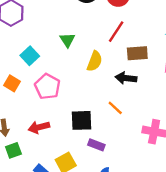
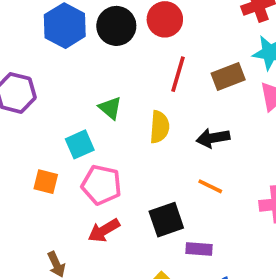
brown rectangle: (137, 53) -> (228, 77), moved
cyan square: (30, 56) -> (80, 144), moved, turned 36
orange square: (12, 83) -> (46, 182), moved
red arrow: (39, 127) -> (104, 230), moved

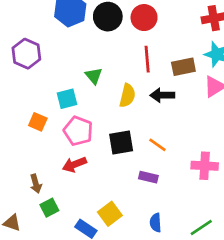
red line: (178, 74) -> (147, 59), turned -30
black arrow: (213, 138) -> (162, 95), moved
black square: (166, 220) -> (121, 143), moved
purple rectangle: (199, 249) -> (148, 177), moved

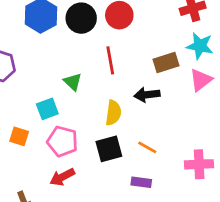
red line: (147, 59) -> (110, 60), moved
yellow semicircle: (127, 96) -> (113, 113), moved

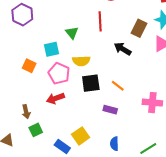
brown rectangle: (166, 63) -> (139, 28), turned -54
black arrow: (147, 95) -> (123, 49), turned 30
yellow semicircle: (113, 113) -> (81, 61), moved, turned 72

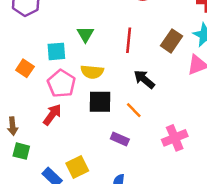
red line: (100, 21) -> (129, 40), moved
black arrow: (123, 49) -> (144, 79), moved
red arrow: (55, 98) -> (52, 115), turned 138
pink cross: (152, 103) -> (175, 138), turned -36
green square: (36, 130) -> (21, 151), turned 32

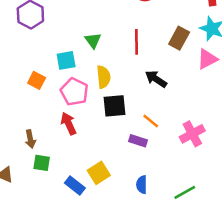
yellow semicircle: (92, 72) -> (104, 77), turned -95
orange line: (134, 110) -> (151, 121), moved
red arrow: (52, 115) -> (68, 124), turned -55

